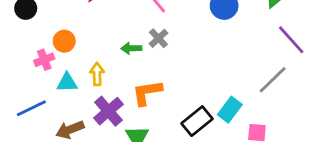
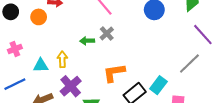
orange circle: (64, 41) -> (39, 17), moved
pink cross: (44, 60) -> (15, 49), moved
orange L-shape: (147, 93) -> (114, 73), moved

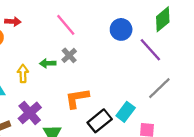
purple line: (203, 35) -> (150, 50), moved
yellow arrow: (62, 59) -> (23, 73), moved

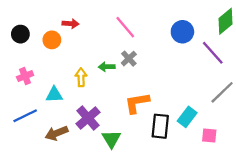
black rectangle: (100, 121) -> (160, 126), turned -45

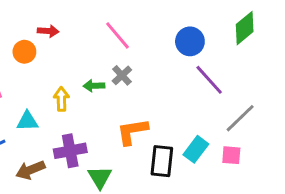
purple line: (213, 53) -> (209, 80), moved
purple cross: (88, 118) -> (70, 151), turned 30
pink square: (209, 136) -> (231, 155), moved

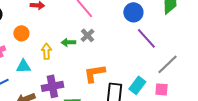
orange circle: (24, 52) -> (21, 33), moved

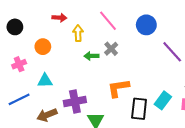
blue circle: (133, 12) -> (146, 25), moved
yellow arrow: (46, 51) -> (78, 33), moved

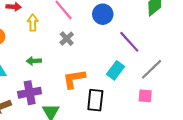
green arrow: (91, 56) -> (34, 61), moved
cyan rectangle: (163, 100) -> (115, 70), moved

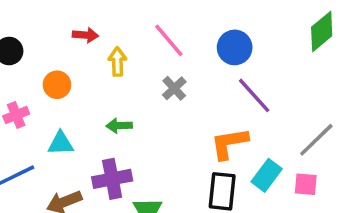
purple line: (129, 42) -> (254, 95), moved
cyan rectangle: (115, 70) -> (267, 175), moved
orange L-shape: (74, 79) -> (229, 143), moved

